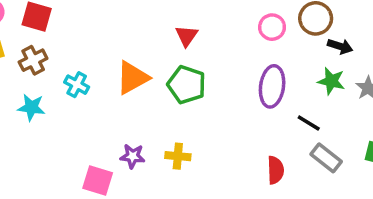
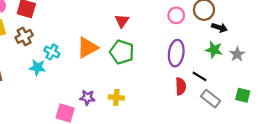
cyan star: (31, 107) -> (37, 68), moved
red semicircle: (276, 170) -> (181, 86), moved

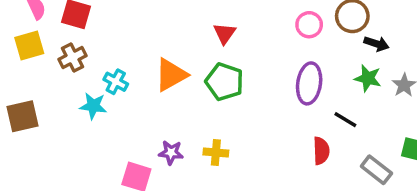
red semicircle: (181, 86) -> (321, 151), moved
gray rectangle: (211, 99) -> (376, 170), moved

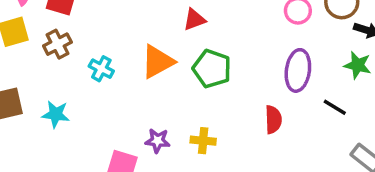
red triangle: (224, 33) -> (194, 20), moved, turned 35
cyan star: (93, 106) -> (56, 114), moved
red semicircle: (321, 151) -> (273, 120), moved

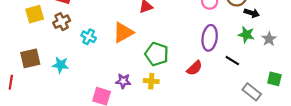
green pentagon: (212, 69) -> (157, 54), moved
red semicircle: (273, 120) -> (194, 68), turned 49

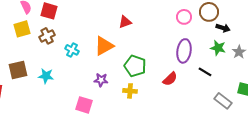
purple star: (123, 81) -> (101, 80), moved

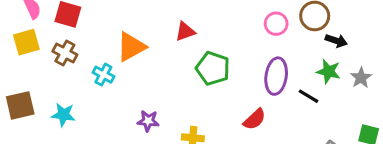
brown cross: (47, 36) -> (65, 53), turned -35
orange triangle: (104, 46) -> (131, 47), moved
green pentagon: (135, 66) -> (213, 68), moved
black line: (205, 72) -> (308, 96), moved

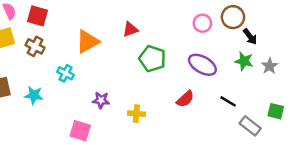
black arrow: (336, 41) -> (250, 37), turned 35
cyan cross: (103, 75) -> (66, 73), moved
purple ellipse: (276, 76) -> (202, 65), turned -68
black line: (308, 96) -> (228, 101), moved

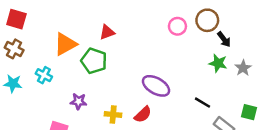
green pentagon: (152, 59) -> (94, 61), moved
purple ellipse: (202, 65) -> (156, 86), moved
cyan star: (34, 95) -> (13, 83), moved
red semicircle: (185, 99) -> (143, 114), moved

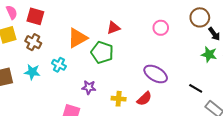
pink circle: (177, 26) -> (161, 28), moved

